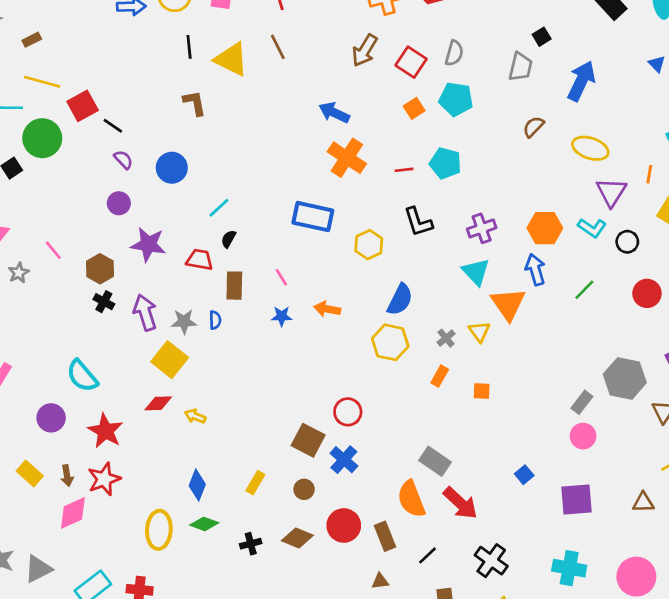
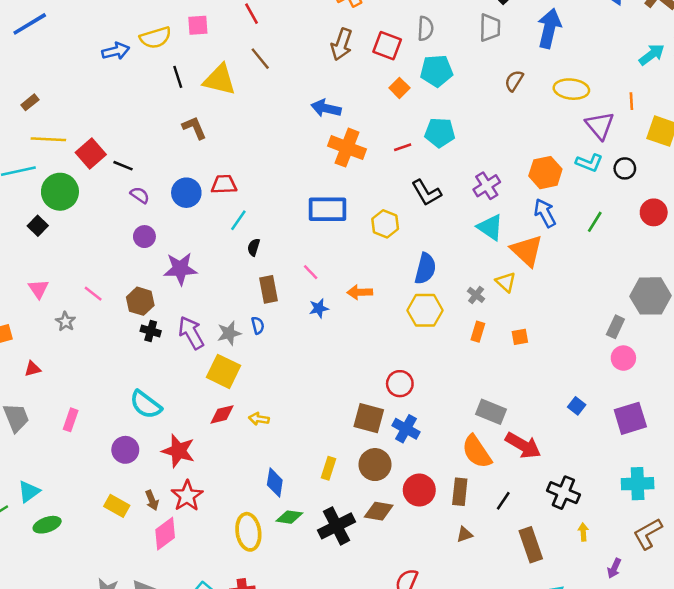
red trapezoid: (200, 260) -> (224, 184), moved
brown circle: (304, 489) -> (375, 465), size x1.6
brown rectangle: (385, 536) -> (460, 492), turned 40
black cross: (251, 544) -> (337, 526), size x1.8

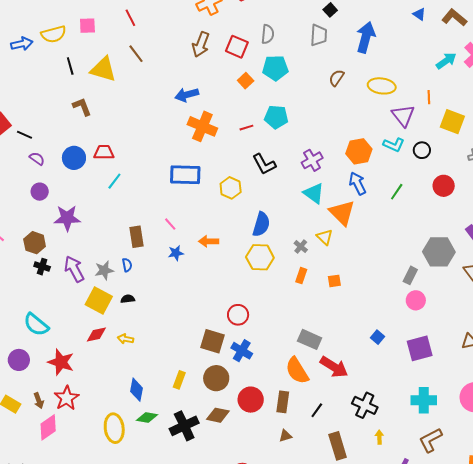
blue arrow: (326, 108) -> (187, 95), turned -30
black semicircle: (254, 247) -> (128, 299), moved, turned 64

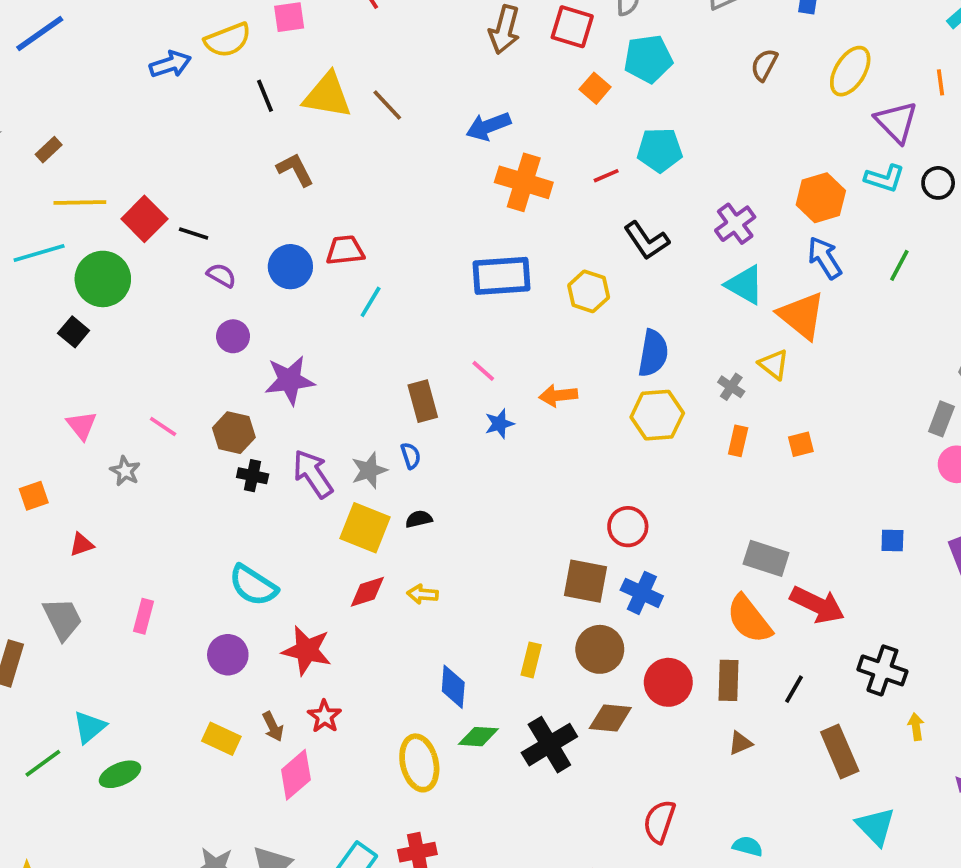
brown line: (136, 54) -> (387, 105), moved
yellow ellipse: (382, 86) -> (850, 71), turned -60
blue square: (377, 337) -> (892, 541), turned -32
red star: (67, 398) -> (325, 716), size x0.7

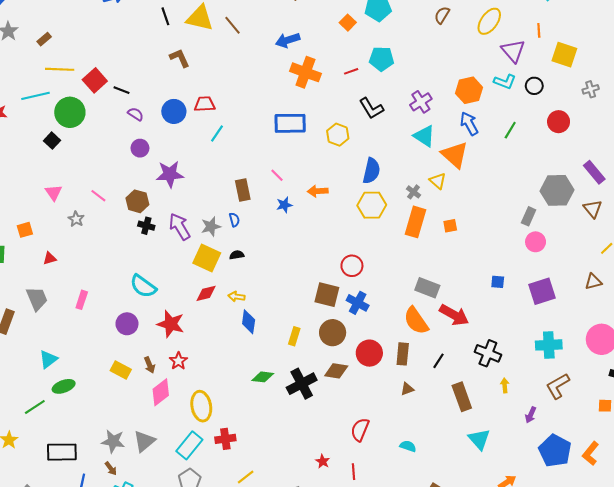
orange rectangle: (738, 441) -> (416, 222), size x1.8
blue diamond: (453, 687) -> (249, 322), moved
green line: (43, 763) -> (35, 407), moved
yellow ellipse: (419, 763) -> (201, 406), moved

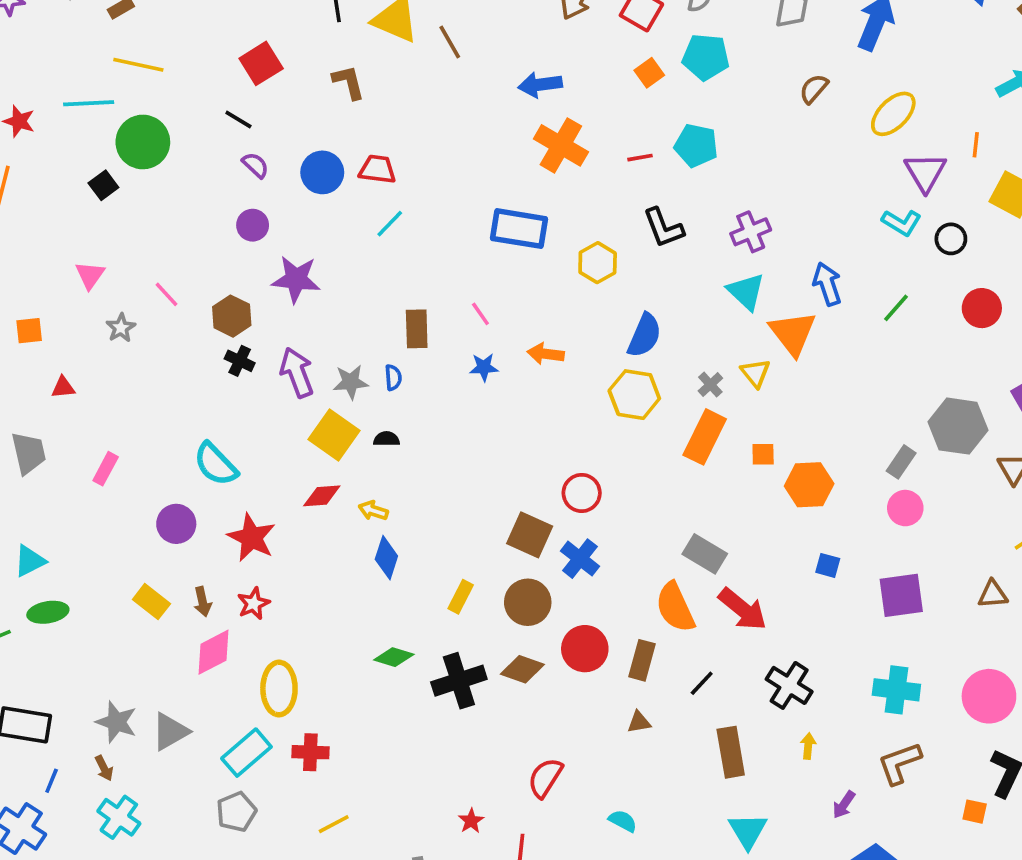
red square: (95, 80) -> (261, 63), moved
orange hexagon: (469, 90) -> (809, 485), moved

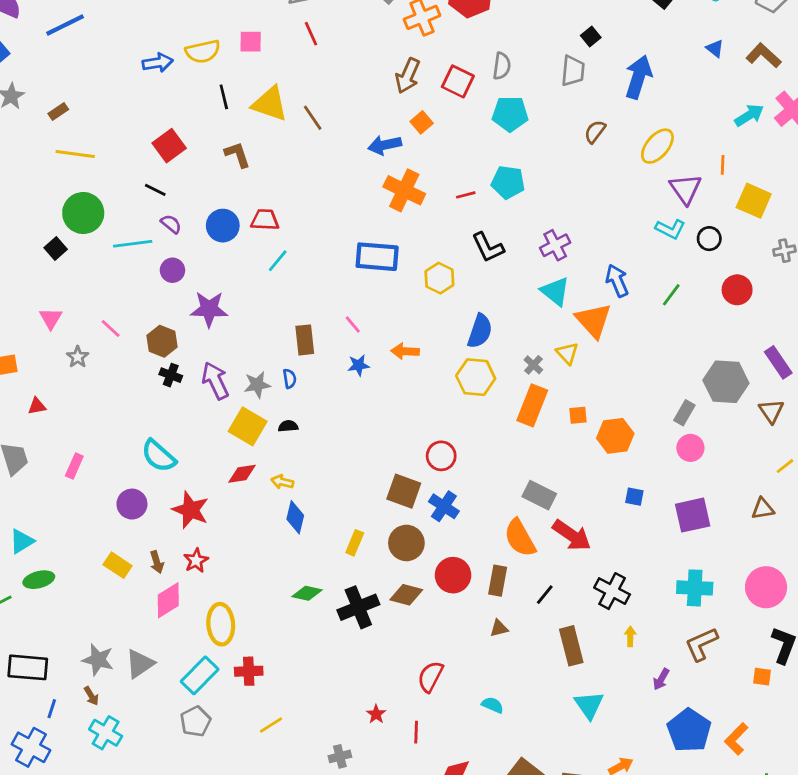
orange square: (649, 73) -> (422, 122), moved
cyan line: (89, 103) -> (133, 244), moved

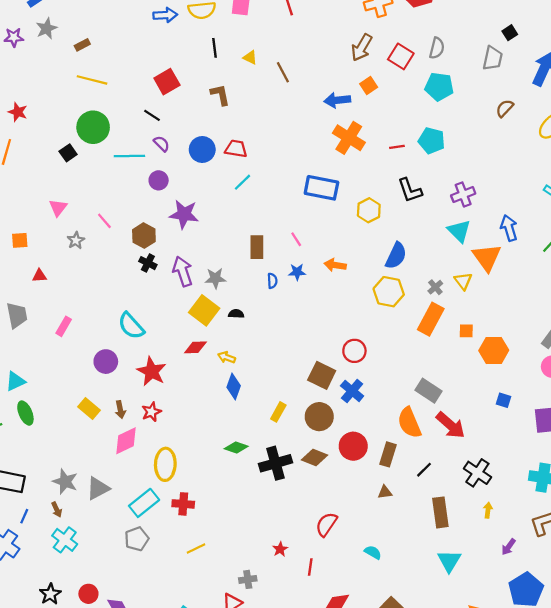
yellow triangle: (270, 104) -> (250, 57), size x0.5
blue semicircle: (290, 379) -> (272, 281), moved
green ellipse: (39, 580) -> (25, 413), turned 75

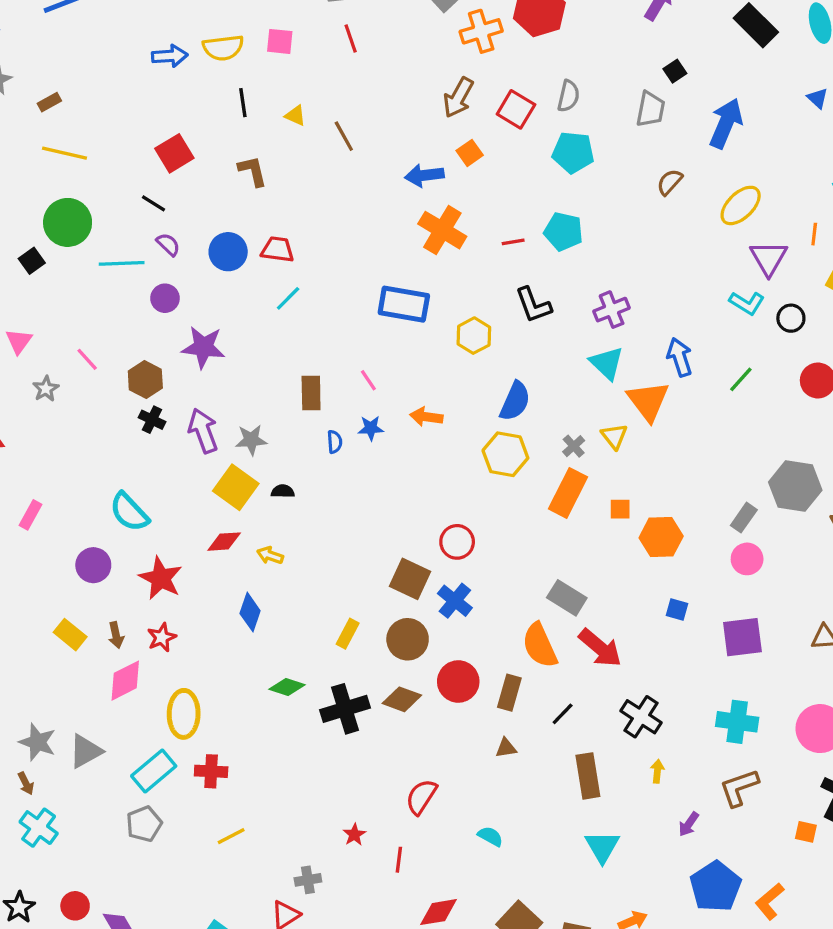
blue diamond: (234, 386) -> (250, 612), moved

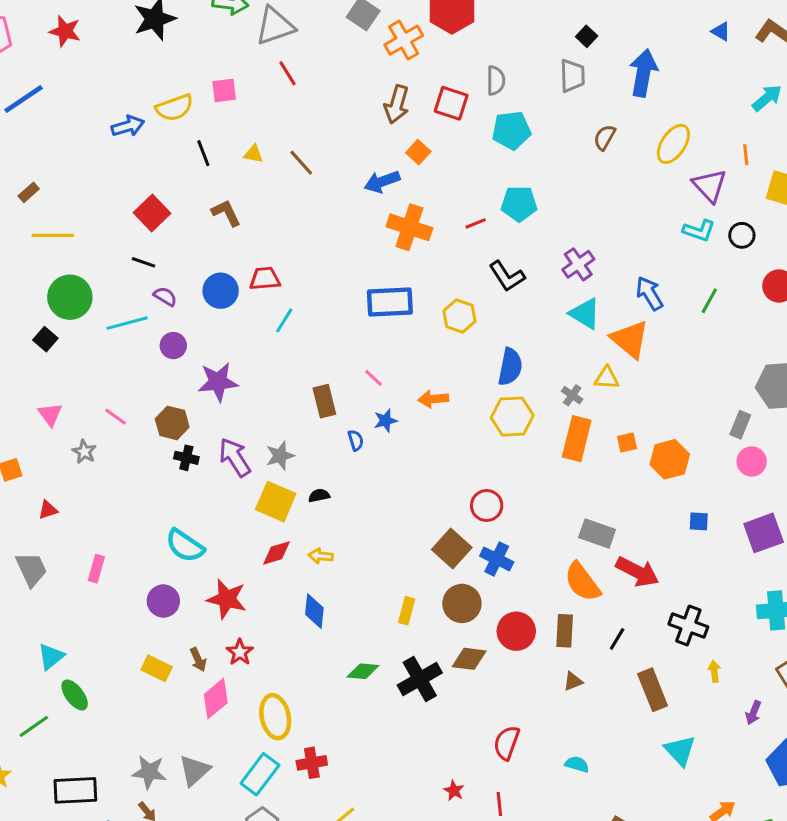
yellow triangle: (614, 436) -> (607, 378), turned -36
brown square: (410, 579) -> (452, 548), turned 30

